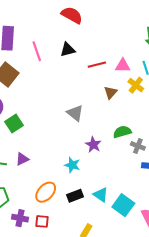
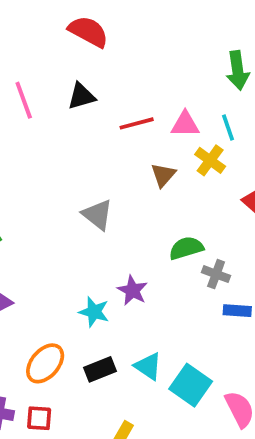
purple star: (93, 145) -> (132, 290), moved

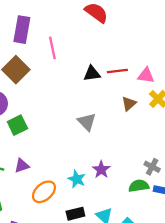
black triangle: (81, 96) -> (92, 74), moved
green semicircle: (186, 248) -> (139, 186), moved
orange ellipse: (45, 363) -> (44, 192), moved

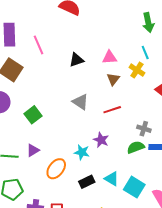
red line: (117, 71) -> (112, 110), moved
pink triangle: (146, 75) -> (110, 57), moved
green square: (17, 125) -> (33, 115), moved

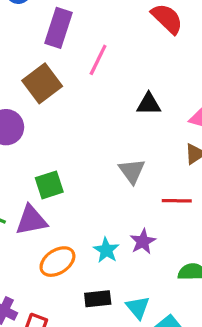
pink line: (38, 45) -> (98, 60), turned 30
green square: (33, 115) -> (49, 185), moved
purple triangle: (33, 150) -> (31, 220), size x1.5

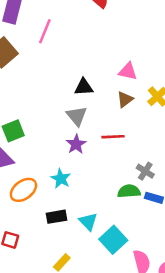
black triangle: (149, 104) -> (84, 87), moved
purple star: (143, 242) -> (76, 144), moved

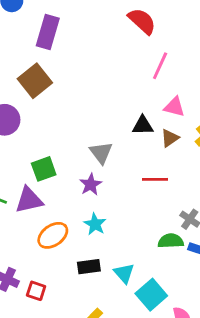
pink line: (45, 31) -> (160, 66), moved
black triangle: (84, 87) -> (143, 125), moved
gray triangle: (77, 116) -> (101, 153), moved
purple star: (76, 144) -> (91, 184), moved

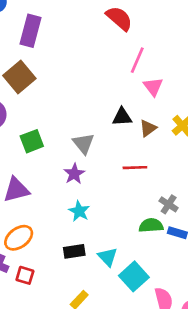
pink triangle: (174, 107) -> (153, 87), moved, turned 40
green square: (44, 169) -> (32, 141), moved
orange ellipse: (53, 235) -> (19, 238), moved

